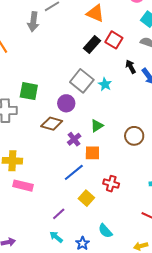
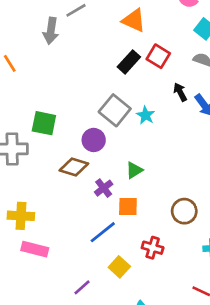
brown circle: (134, 136) -> (184, 211), moved

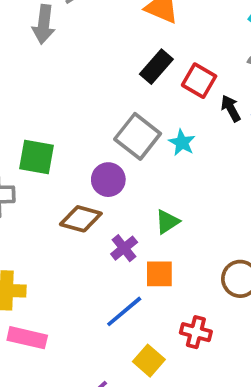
red square: (158, 56) -> (199, 81), moved

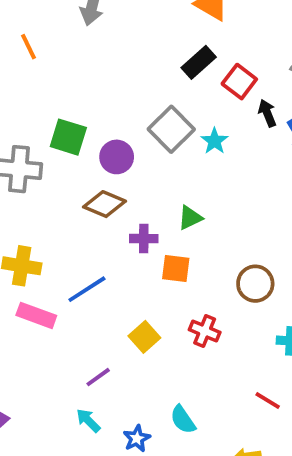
purple circle: (108, 180) -> (117, 157), moved
purple cross: (124, 248) -> (144, 239), turned 32
blue line: (124, 311) -> (87, 289), moved
yellow square: (149, 361) -> (144, 337), moved

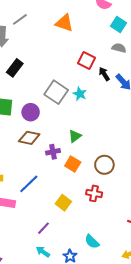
black rectangle: (199, 62) -> (15, 68), moved
orange square: (176, 269) -> (73, 164), turned 35
brown circle: (255, 284) -> (104, 165), moved

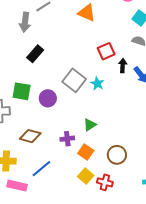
red square: (86, 60) -> (106, 51), turned 36
black arrow: (104, 74) -> (123, 66), turned 32
brown diamond: (29, 138) -> (30, 136), moved
yellow square: (63, 203) -> (86, 176), moved

